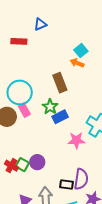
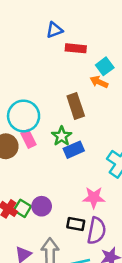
red rectangle: (19, 41) -> (76, 48), moved
pink star: (76, 140) -> (94, 198), moved
black rectangle: (66, 184) -> (76, 224), moved

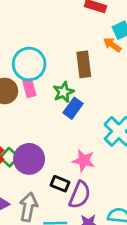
blue rectangle: (74, 150) -> (73, 108), turned -42
purple circle: (42, 206) -> (29, 159), size x1.5

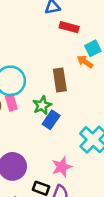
pink star: (84, 161) -> (62, 167), turned -30

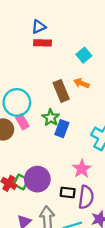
red rectangle: (69, 27) -> (43, 43), moved
orange arrow: (85, 62) -> (81, 83), moved

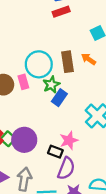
red rectangle: (43, 43) -> (61, 12), turned -35
cyan circle: (17, 102) -> (39, 64), moved
black rectangle: (68, 192) -> (55, 152), moved

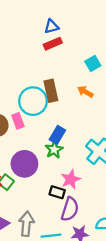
brown rectangle: (68, 62) -> (51, 91), moved
green star: (51, 85) -> (54, 150), moved
purple circle: (24, 140) -> (24, 164), moved

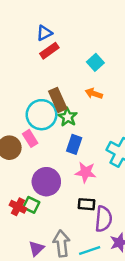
green star: (54, 150) -> (68, 117), moved
pink star: (71, 179) -> (86, 172), moved, turned -30

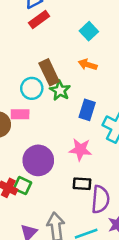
cyan circle: (41, 115) -> (32, 88), size x0.7
pink rectangle: (30, 138) -> (20, 114), turned -56
blue rectangle: (74, 144) -> (87, 110), moved

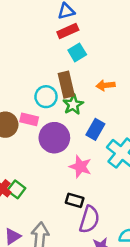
cyan square: (89, 31) -> (77, 52), moved
orange arrow: (88, 65) -> (106, 85), turned -36
purple circle: (38, 160) -> (54, 138), moved

